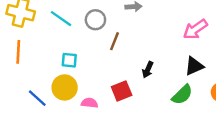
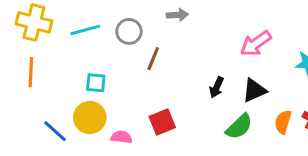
cyan line: (61, 19) -> (85, 30), turned -50
black arrow: (148, 70) -> (217, 87), moved

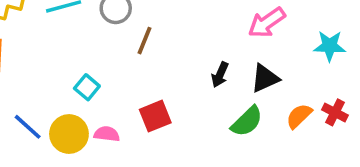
cyan square: (96, 83) -> (87, 87), moved, turned 35
yellow circle: (90, 117) -> (69, 134), moved
orange semicircle: (283, 122) -> (299, 116), turned 30

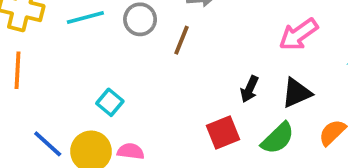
brown line: (144, 41) -> (182, 40), moved
red square: (155, 116) -> (223, 132), moved

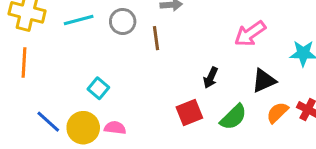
brown line: (182, 40) -> (156, 38), turned -30
black triangle: (297, 93) -> (264, 81), moved

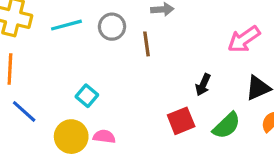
blue line: (48, 122) -> (24, 111), moved

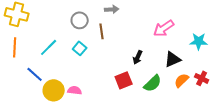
cyan line: (66, 25) -> (49, 47), moved, turned -30
cyan square: (87, 96) -> (80, 48), moved
blue line: (24, 111) -> (35, 74), moved

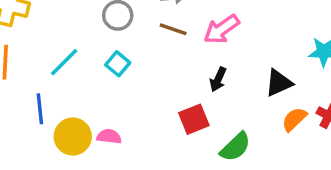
pink arrow: (164, 28) -> (222, 29), moved
brown line: (102, 31) -> (173, 29), moved, turned -63
blue line: (35, 74) -> (40, 109), turned 42
green semicircle: (153, 83) -> (235, 147), moved

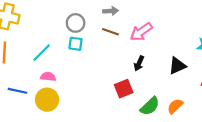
cyan square: (118, 64) -> (76, 44), moved, turned -32
blue line: (40, 109) -> (17, 91), moved, turned -72
orange semicircle: (294, 119) -> (175, 106), moved
pink semicircle: (109, 137) -> (48, 77), moved

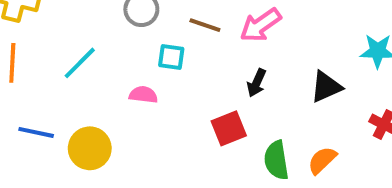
cyan square: (76, 44) -> (171, 57), moved
pink semicircle: (48, 77) -> (143, 95), moved
green semicircle: (150, 106) -> (276, 160), turned 125

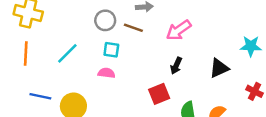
brown line: (205, 25) -> (133, 28), moved
cyan square: (171, 57) -> (111, 50), moved

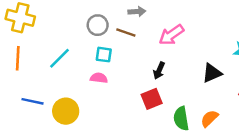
black arrow: (176, 66) -> (159, 71), moved

